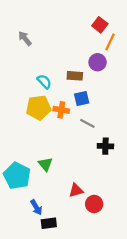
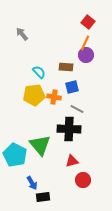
orange line: (110, 42) -> (85, 43), moved
black cross: (105, 146) -> (69, 129), moved, size x1.6
green triangle: (45, 164) -> (40, 145), size x1.6
red triangle: (76, 190) -> (72, 161), moved

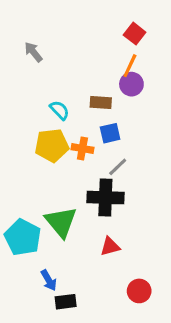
gray line: (77, 109) -> (118, 167), turned -72
red circle: (83, 180) -> (139, 291), moved

